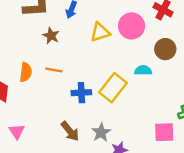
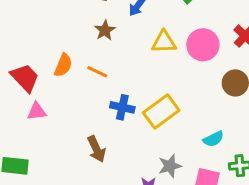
cyan semicircle: (143, 70) -> (213, 139), moved, turned 140
pink triangle: (17, 131) -> (37, 111), moved, turned 42
gray star: (101, 132) -> (170, 166), moved

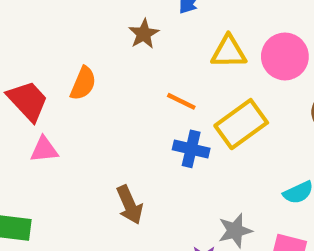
orange line: (97, 72) -> (181, 101), moved
blue cross: (122, 107) -> (191, 149), moved
yellow rectangle: (161, 112) -> (241, 124), moved

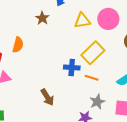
orange line: (181, 101) -> (92, 78), moved

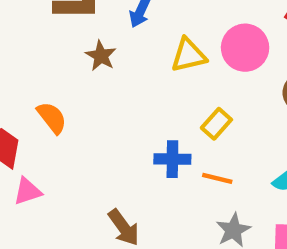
orange semicircle: (18, 45) -> (52, 118), turned -49
yellow rectangle: (93, 53) -> (216, 124), size x0.6

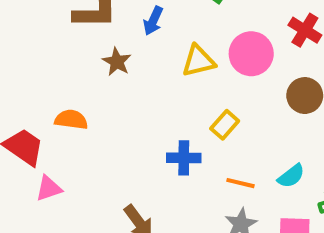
orange semicircle: (52, 118) -> (71, 120), turned -44
orange line: (217, 178) -> (240, 183), moved

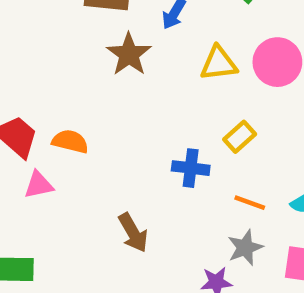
brown star: (117, 62) -> (129, 54), size x1.4
orange semicircle: (71, 120) -> (70, 141), moved

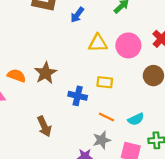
brown star: (129, 54) -> (46, 73), moved
yellow rectangle: (240, 137) -> (105, 82), turned 42

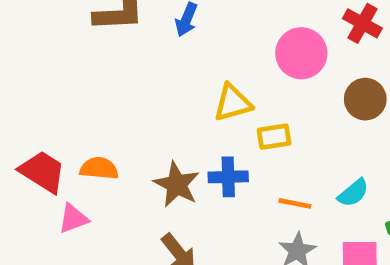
yellow triangle: (98, 43) -> (233, 103), moved
brown star: (46, 73) -> (177, 184), moved

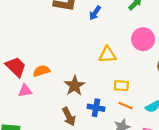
yellow rectangle: (274, 137) -> (121, 86), moved
orange semicircle: (99, 168) -> (41, 71), turned -35
blue cross: (228, 177) -> (96, 108), moved

